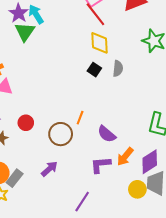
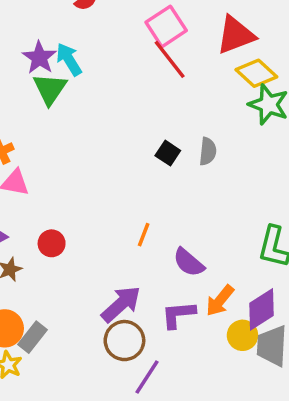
yellow diamond: (100, 43) -> (256, 73), moved, turned -45
brown circle: (61, 134) -> (124, 341), moved
purple arrow: (49, 169) -> (121, 304), moved, size x1.4
yellow circle: (137, 189) -> (242, 335), moved

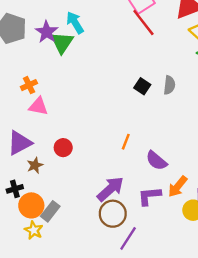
purple star: (39, 58) -> (47, 32), moved

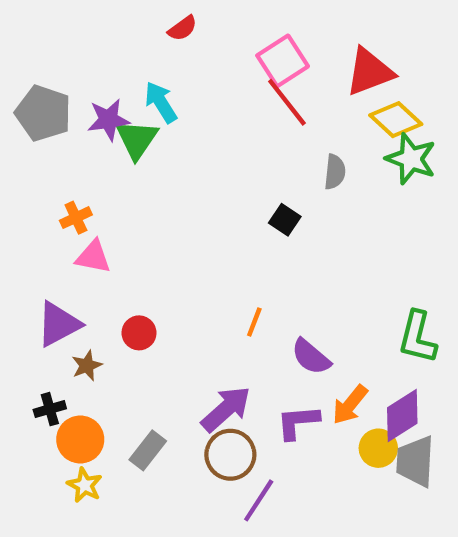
purple star: (47, 32) -> (109, 120), turned 30
gray semicircle: (169, 85) -> (335, 172), moved
gray rectangle: (50, 211) -> (148, 450), moved

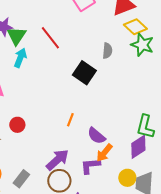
cyan arrow: (161, 102) -> (20, 58), moved, turned 54
red line: (287, 102) -> (50, 38), moved
black square: (285, 220) -> (84, 73), size x1.6
orange arrow: (350, 405) -> (104, 153), moved
purple diamond: (402, 416) -> (138, 147), moved

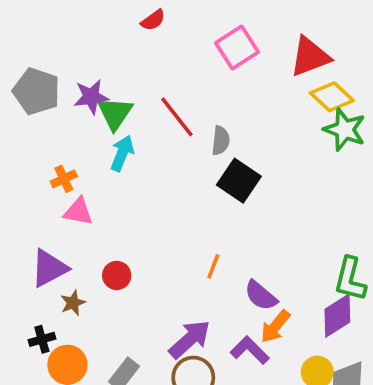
gray semicircle: (107, 51) -> (221, 141), moved
purple L-shape: (90, 166) -> (250, 350), turned 50

